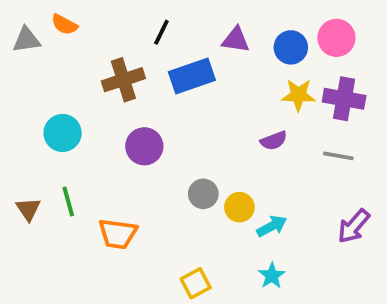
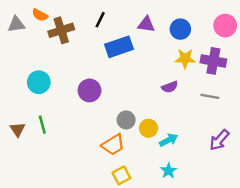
pink circle: (336, 38) -> (225, 26), moved
brown cross: (123, 80) -> (61, 30), moved
orange trapezoid: (118, 234) -> (113, 145), moved, turned -40

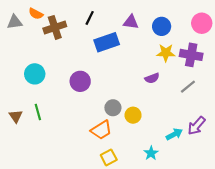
gray line: (210, 96) -> (188, 87), turned -49
cyan arrow: (169, 140) -> (174, 134), moved

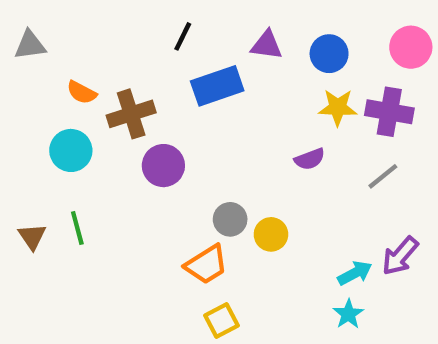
orange semicircle: (36, 14) -> (82, 92), moved
brown cross: (55, 27) -> (131, 114), moved
cyan star: (151, 153) -> (348, 314), moved

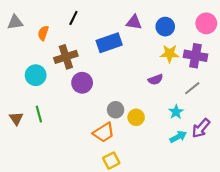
black line: (183, 36) -> (73, 18), moved
orange semicircle: (82, 92) -> (43, 33), moved, turned 80
cyan star: (348, 314) -> (176, 112), moved

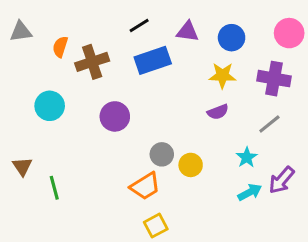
black line: (73, 18) -> (139, 26), moved, turned 32
yellow star: (170, 54) -> (222, 76), moved
brown cross: (66, 57) -> (92, 62), moved
green line: (39, 114) -> (54, 188), moved

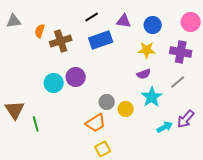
cyan circle: (50, 106) -> (54, 83), moved
cyan star: (247, 157) -> (152, 97), moved, size x1.5
brown triangle: (22, 166) -> (15, 110), size x1.5

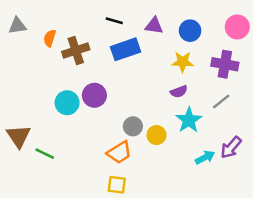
black line: (92, 17) -> (114, 21), turned 48
green line: (36, 124) -> (45, 154), turned -49
yellow square: (103, 149) -> (117, 185), moved, turned 35

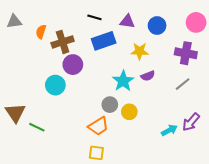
yellow star: (183, 62) -> (140, 51), moved
purple circle: (94, 95) -> (73, 65), moved
cyan star: (189, 120) -> (123, 81), moved

